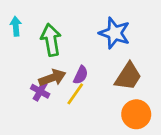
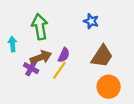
cyan arrow: (16, 26) -> (13, 44), moved
blue star: (115, 33) -> (91, 21), size x0.6

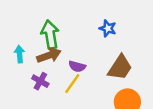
purple semicircle: (64, 55) -> (77, 66), turned 80
brown arrow: (41, 57) -> (49, 55), moved

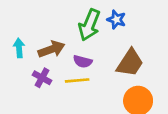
green arrow: (50, 35) -> (89, 25), moved, turned -148
yellow line: (72, 84) -> (77, 80), turned 50

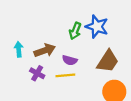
blue star: (116, 20) -> (97, 27), size x1.5
green arrow: (89, 25) -> (75, 31), size x0.7

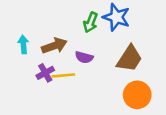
purple cross: (37, 73) -> (45, 73), turned 32
yellow line: (65, 75) -> (63, 75), moved

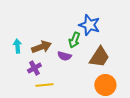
green arrow: (91, 22) -> (74, 40), moved
yellow line: (63, 75) -> (44, 85), moved

